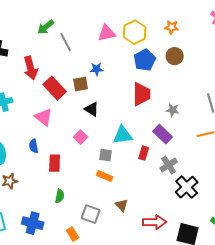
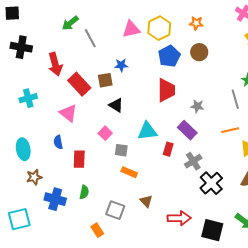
gray square: (106, 155) -> (121, 150), moved
blue cross: (33, 223) -> (55, 199), moved

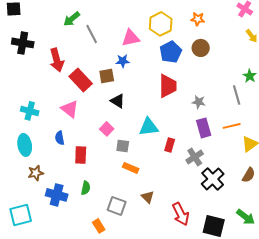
pink triangle: (131, 29) -> (131, 38), moved
cyan cross: (28, 98) -> (30, 111), moved, turned 30
purple rectangle: (187, 130) -> (204, 128), moved, turned 30
red arrow: (179, 218) -> (181, 214), turned 65

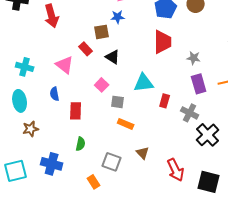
red rectangle: (81, 80) -> (86, 49), moved, size x0.6
gray cross: (195, 157) -> (190, 113), turned -30
blue cross: (57, 195) -> (52, 164), moved

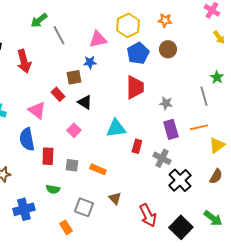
blue semicircle: (55, 94) -> (27, 139), size x1.6
gray square: (118, 102) -> (72, 165), moved
green semicircle: (81, 144) -> (53, 189), turned 88
blue cross: (52, 164) -> (24, 209), turned -30
black square: (209, 182) -> (181, 227), turned 30

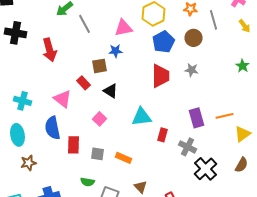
gray line: (204, 96) -> (214, 20), moved
gray star: (166, 103) -> (192, 70), moved
green semicircle: (53, 189) -> (88, 182), moved

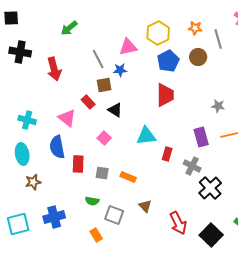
gray line: (84, 24) -> (98, 59), moved
gray star: (192, 70) -> (218, 106), moved

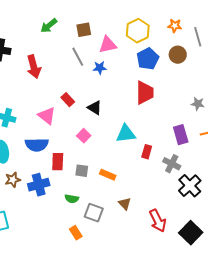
brown square: (104, 85) -> (84, 30), moved
blue semicircle: (57, 147) -> (37, 145), turned -80
blue cross: (54, 217) -> (39, 185), moved

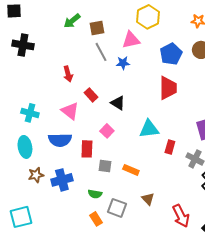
brown square: (84, 30) -> (97, 28), moved
yellow hexagon: (138, 31) -> (148, 17), moved
red arrow: (34, 67) -> (68, 74), moved, size x0.7
red rectangle: (58, 162) -> (87, 149), moved
orange rectangle: (76, 233) -> (96, 219), moved

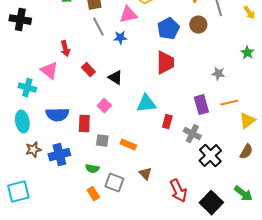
pink triangle: (70, 111) -> (49, 71), moved

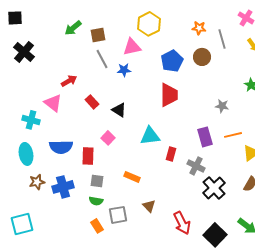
black cross: (20, 20) -> (24, 52), turned 30
red arrow: (65, 49) -> (69, 81), turned -105
gray square: (102, 141) -> (97, 181), moved
gray square: (114, 183) -> (118, 215), turned -30

